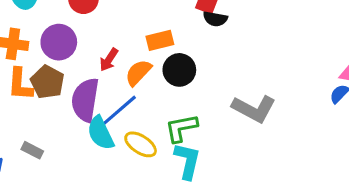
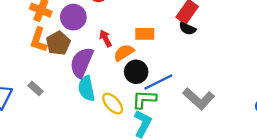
red arrow: (109, 60) -> (105, 38), turned 105
black circle: (179, 70) -> (136, 72), moved
blue line: (119, 111) -> (158, 82), moved

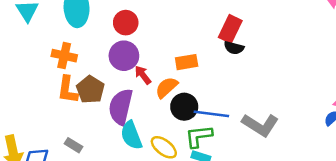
purple circle: (73, 17) -> (124, 56), moved
blue line: (158, 82) -> (211, 114), turned 44

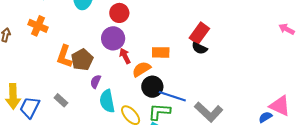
orange cross: (64, 56) -> (38, 26), moved
purple semicircle: (121, 107) -> (96, 82), moved, size x0.5

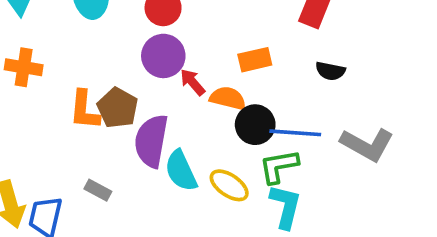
black semicircle: (200, 48) -> (330, 71), moved
orange semicircle: (141, 69) -> (228, 98), turned 60
purple semicircle: (96, 82) -> (151, 141), size x2.0

